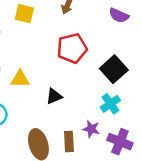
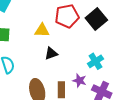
black square: (114, 69) -> (96, 19), moved
yellow triangle: (20, 79) -> (42, 30), moved

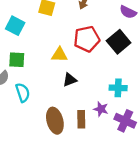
cyan cross: (96, 61) -> (118, 88), turned 35

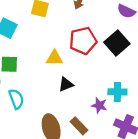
purple star: (101, 109) -> (99, 105), moved
brown rectangle: (81, 119) -> (79, 126), turned -42

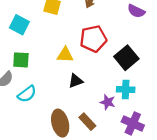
black square: (117, 43) -> (126, 58), moved
cyan semicircle: (16, 99) -> (27, 94), turned 72

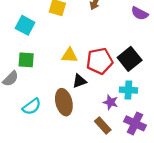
red pentagon: (93, 39) -> (100, 61), moved
cyan semicircle: (27, 94) -> (32, 107), moved
brown rectangle: (87, 122) -> (103, 126), moved
brown ellipse: (60, 123) -> (64, 102), moved

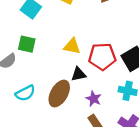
brown ellipse: (64, 102) -> (59, 94), turned 35
purple star: (111, 102) -> (94, 99), moved

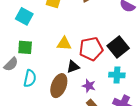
cyan semicircle: (25, 93) -> (30, 78), moved, turned -42

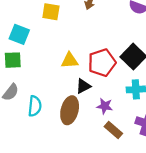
green square: (25, 47) -> (13, 60), moved

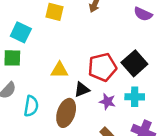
yellow triangle: (70, 61) -> (59, 70), moved
purple star: (105, 106) -> (107, 102), moved

